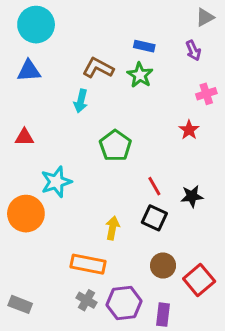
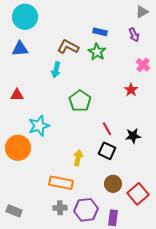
pink cross: (206, 94) -> (143, 65), turned -32
gray cross: (87, 300) -> (60, 208), turned -32

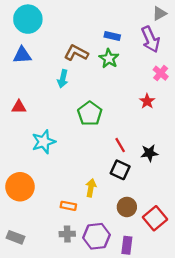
purple arrow: (134, 35) -> (150, 39), size x1.6
orange circle: (18, 148) -> (20, 187), moved
yellow arrow: (78, 158) -> (91, 188), moved
orange rectangle: (61, 183) -> (68, 206), size x0.6

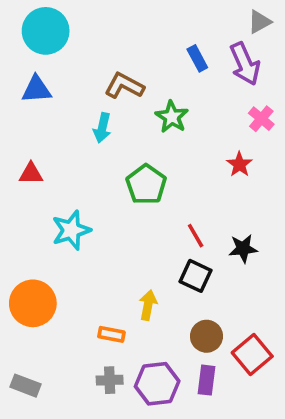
blue rectangle: (112, 36) -> (197, 58), moved, turned 49
green star: (109, 58) -> (172, 117), moved
purple rectangle: (127, 245) -> (206, 380), moved

